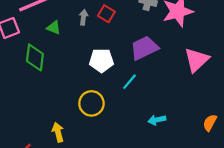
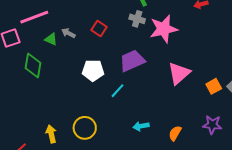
gray arrow: (83, 17) -> (68, 33), moved, turned -72
yellow circle: (91, 103) -> (85, 128), moved
orange semicircle: (210, 123) -> (175, 133), moved

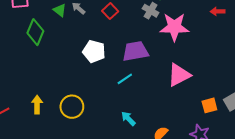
orange square: (214, 86) -> (209, 105), moved
cyan line: (118, 91) -> (125, 79), moved
cyan arrow: (141, 126) -> (128, 119), turned 42

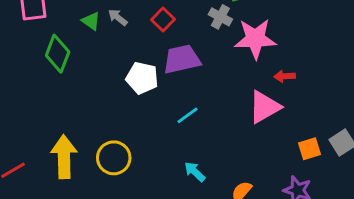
red arrow: (218, 11) -> (285, 76), moved
purple trapezoid: (135, 51) -> (182, 59), moved
yellow arrow: (37, 105) -> (64, 157), size x1.6

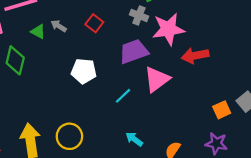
purple trapezoid: (182, 59) -> (134, 51), moved
red arrow: (285, 76) -> (195, 56), size x1.6
pink triangle: (264, 107) -> (157, 79), moved

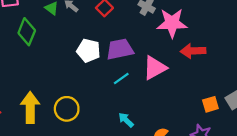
purple trapezoid: (134, 51) -> (120, 49), moved

